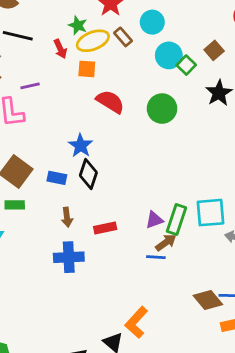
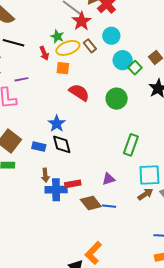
black diamond: (88, 174) -> (62, 144), turned -35
green rectangle: (176, 219) -> (131, 145), moved
brown arrow: (166, 242) -> (145, 194), moved
blue cross: (69, 257) -> (56, 190), moved
brown diamond: (208, 300) -> (91, 203), moved

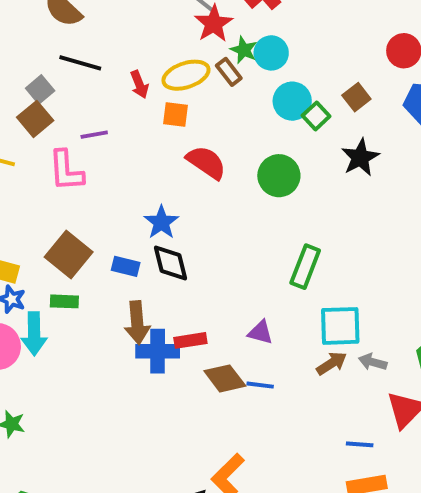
green star: (57, 36) -> (244, 50), moved
brown arrow: (45, 175) -> (137, 323), size x1.5
purple triangle: (109, 179) -> (260, 332), turned 32

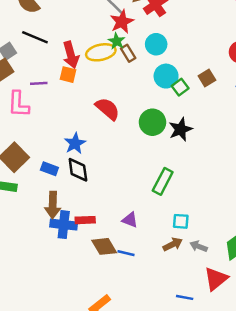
green star: (244, 50) -> (117, 41), moved
red arrow: (139, 84) -> (71, 55), size x1.5
orange square: (176, 115) -> (68, 75), moved
black star: (360, 158) -> (180, 129), moved
cyan square: (340, 326) -> (181, 221), size x0.6

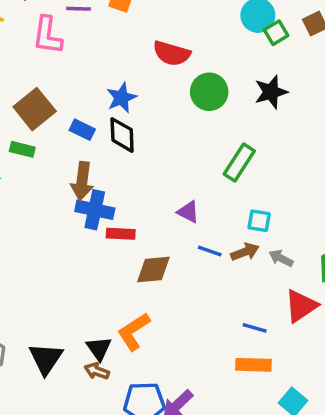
red semicircle: (108, 109) -> (172, 53), turned 150
green circle: (152, 122) -> (209, 92), moved
red rectangle: (85, 220) -> (121, 234), moved
brown diamond: (104, 246) -> (153, 270), moved, turned -70
blue line: (126, 253) -> (210, 251), moved

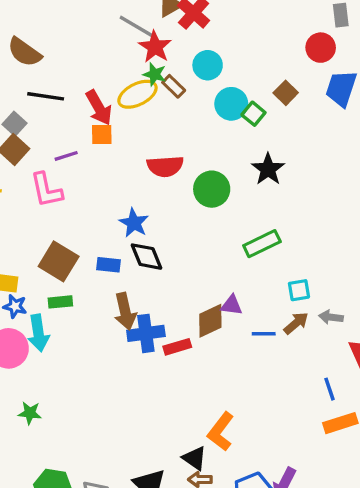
green rectangle: (239, 162) -> (262, 244), turned 51
brown diamond: (153, 270) -> (210, 321), moved
blue line: (255, 328) -> (330, 389), turned 75

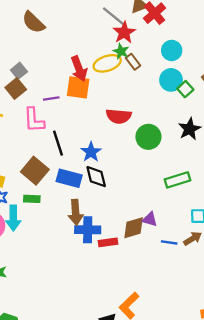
cyan circle: (208, 65) -> (172, 50), moved
black line: (46, 96) -> (58, 143), moved, turned 55
orange square: (102, 135) -> (78, 87), size x1.5
blue rectangle: (109, 265) -> (69, 178), size x1.5

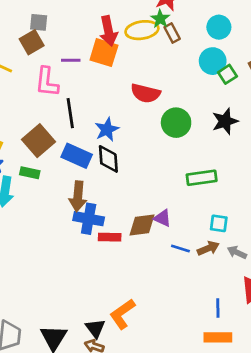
gray square: (19, 71) -> (39, 22), turned 35

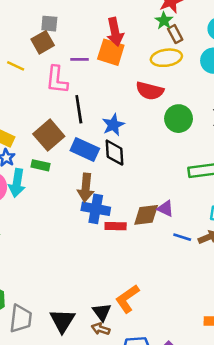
yellow ellipse: (142, 30) -> (166, 58), moved

